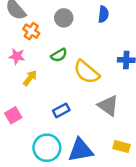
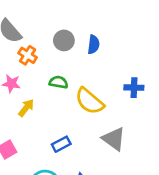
blue semicircle: (103, 14) -> (94, 45), moved
green semicircle: (59, 55) -> (59, 82), turned -140

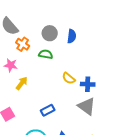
green semicircle: (59, 82) -> (46, 54), moved
blue cross: (134, 88) -> (88, 84), moved
yellow semicircle: (89, 101) -> (69, 78), size x0.6

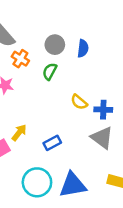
green semicircle: (46, 54) -> (50, 71), turned -72
yellow arrow: (22, 83) -> (19, 133), moved

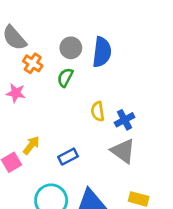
blue semicircle: (83, 48) -> (102, 52), size x1.5
yellow semicircle: (79, 102) -> (98, 111), turned 42
blue cross: (103, 110) -> (125, 120), turned -30

